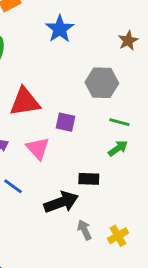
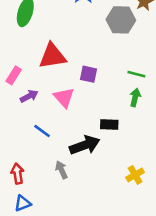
gray hexagon: (102, 83) -> (121, 20), moved
green arrow: (118, 148) -> (135, 97), turned -42
gray arrow: (84, 230) -> (61, 170), moved

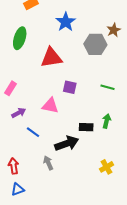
red triangle: (52, 56) -> (51, 58), moved
purple arrow: (29, 96) -> (19, 113), moved
pink triangle: (64, 97) -> (50, 106), turned -36
green arrow: (135, 97) -> (107, 121), moved

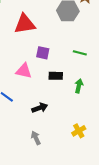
black rectangle: (86, 127) -> (56, 76), moved
black arrow: (67, 143) -> (40, 108), size x0.7
gray arrow: (48, 163) -> (36, 138), moved

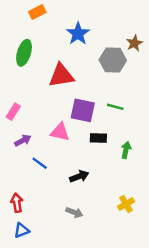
purple square: (43, 53) -> (83, 110), size x1.5
green line: (80, 53) -> (115, 107), moved
gray arrow: (36, 138) -> (74, 212), turned 136

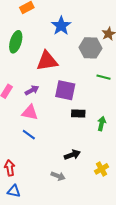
green line: (115, 107) -> (104, 77), moved
pink triangle: (60, 132) -> (30, 112), moved
purple arrow: (23, 140) -> (32, 90), moved
black arrow: (79, 176) -> (72, 155), moved
blue triangle: (22, 230) -> (14, 191), turned 32

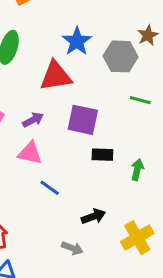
blue star: (61, 26) -> (77, 41), moved
blue line: (29, 135) -> (50, 188), moved
yellow cross: (102, 169) -> (137, 238), size x1.5

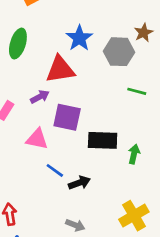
purple arrow: (33, 120) -> (40, 97), moved
purple square: (83, 120) -> (67, 117), moved
black rectangle: (102, 155) -> (103, 140), size x1.5
black arrow: (93, 216) -> (79, 183), moved

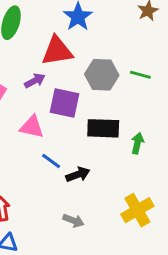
gray hexagon: (119, 52) -> (102, 75), moved

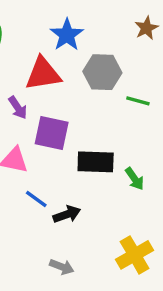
gray hexagon: (102, 75) -> (102, 72), moved
purple arrow: (35, 81) -> (18, 108), turned 84
green arrow: (137, 143) -> (135, 179), turned 132

